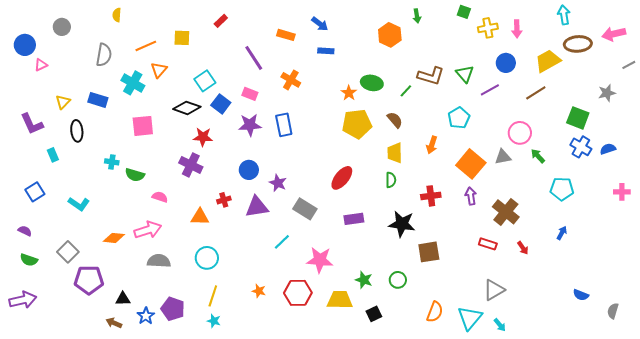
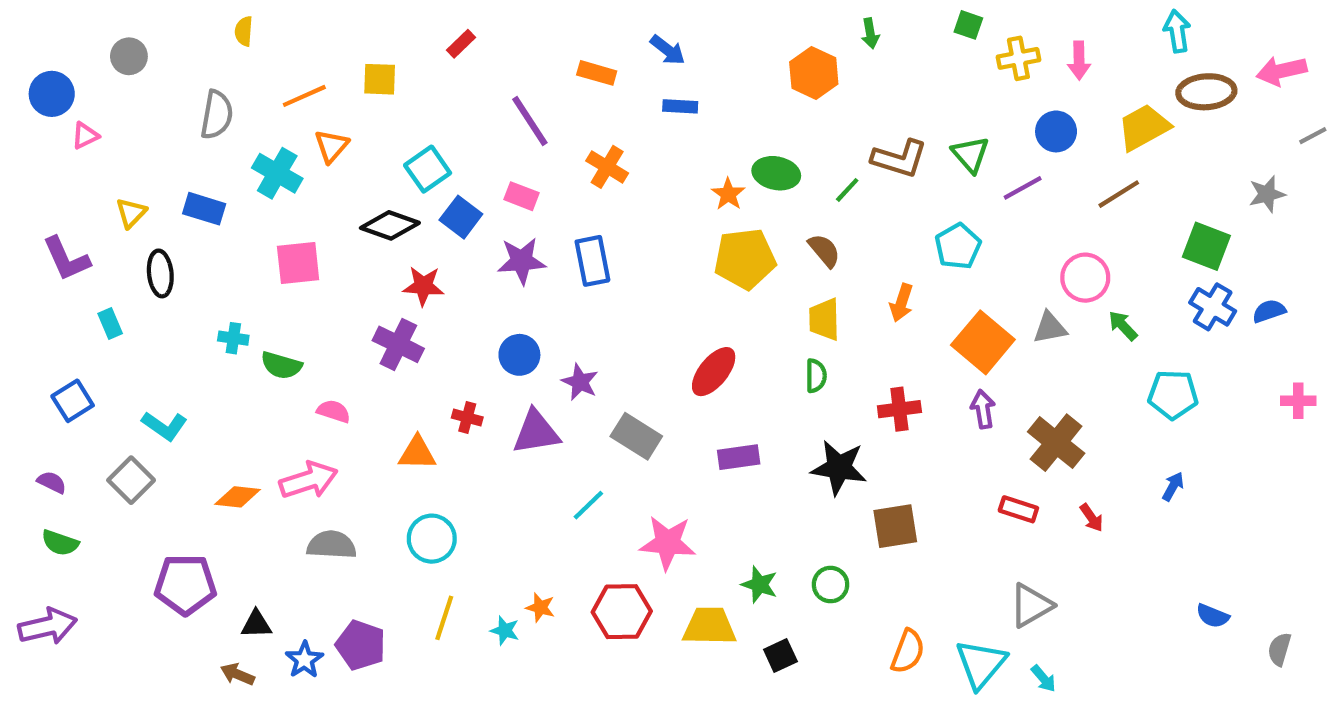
red cross: (224, 200) -> (467, 417), turned 32
gray square: (68, 252) -> (131, 480), moved
cyan star: (214, 321) -> (505, 630), moved

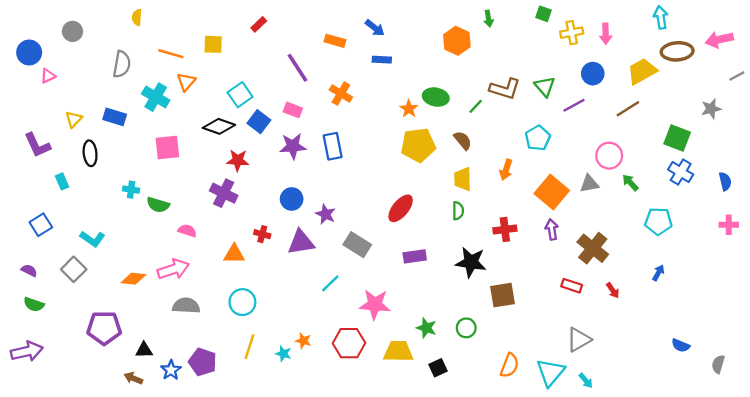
orange line: (304, 96) -> (171, 54), turned 40
blue semicircle: (1269, 311) -> (725, 181), moved, turned 96

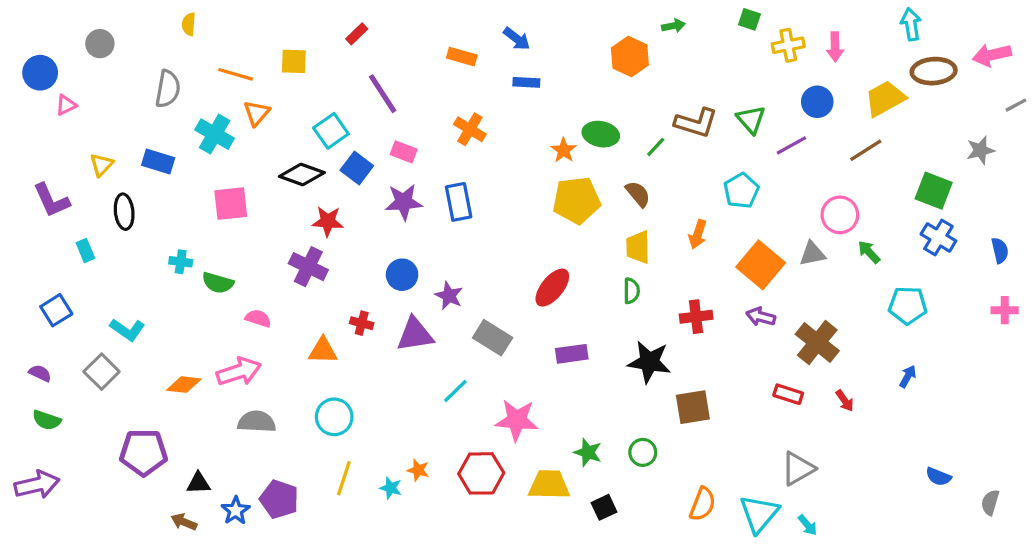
green arrow: (488, 19) -> (673, 26), turned -91
purple line: (297, 68) -> (383, 94), moved
purple arrow: (552, 229) -> (761, 317), turned -66

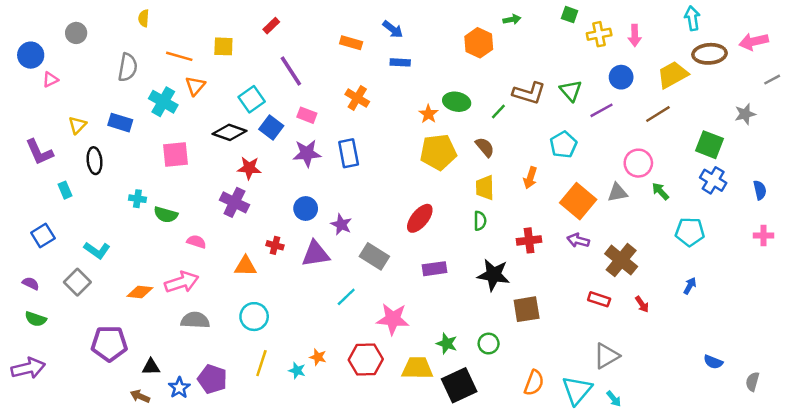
black square: (604, 507) -> (459, 385), size x1.8

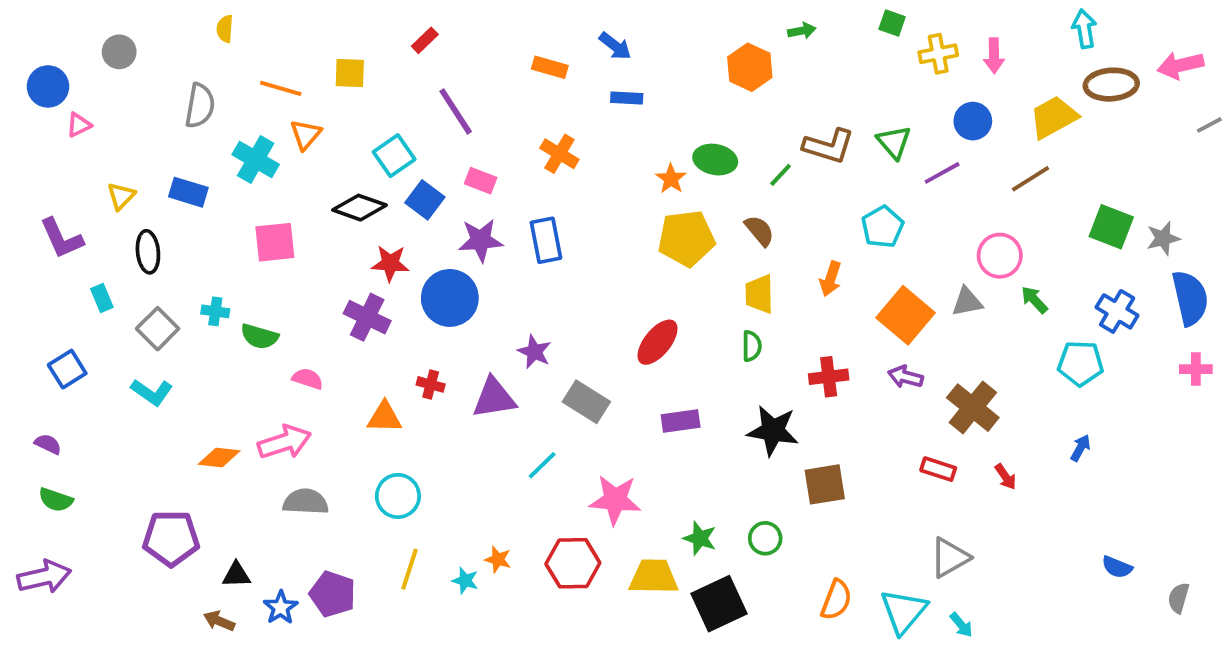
gray star: (745, 114) -> (1163, 238), moved
blue cross: (713, 180) -> (1117, 311), moved
blue semicircle: (760, 190) -> (1190, 298), size x1.8
blue circle: (306, 209) -> (450, 298), moved, size x1.5
gray square: (77, 282) -> (158, 329), moved

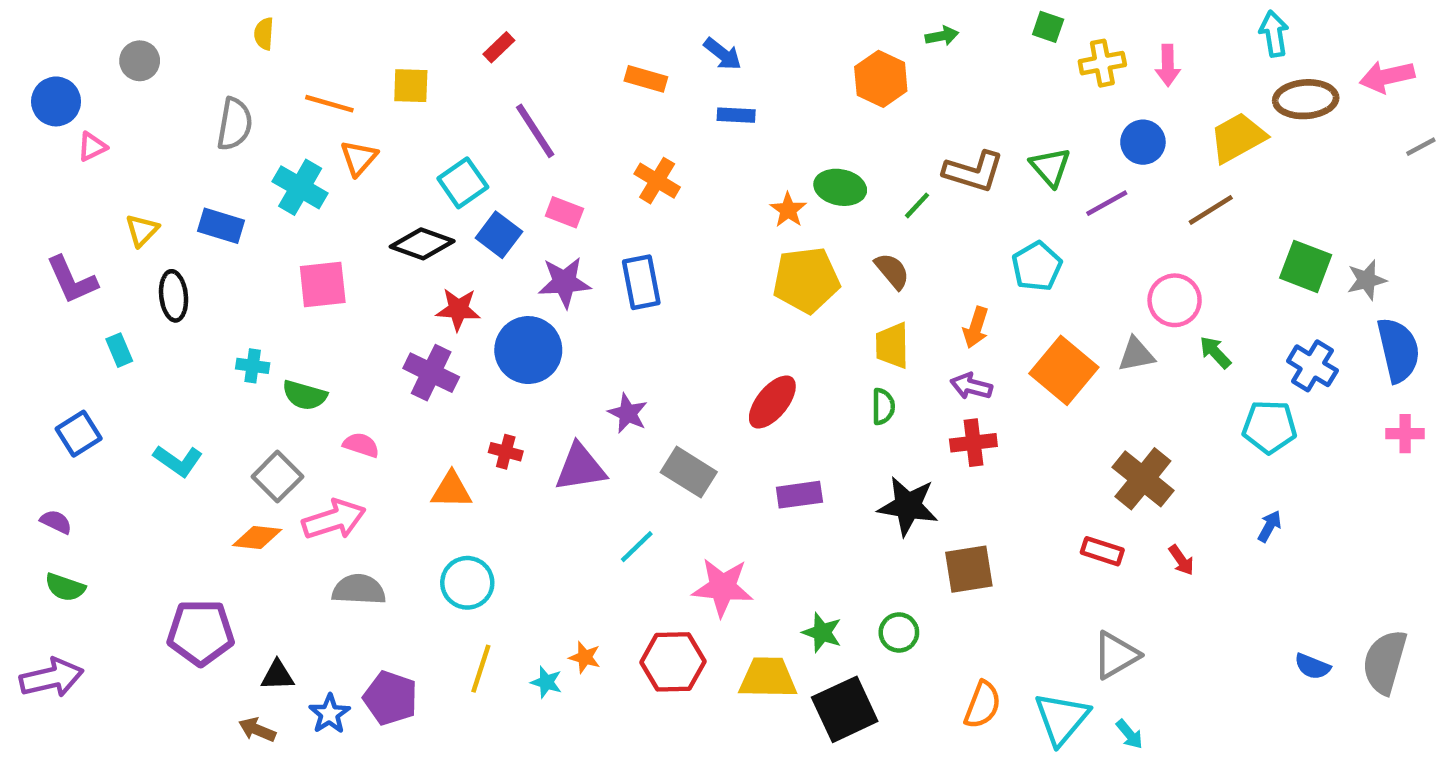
gray square: (158, 329) -> (277, 477), moved
purple arrow: (906, 377) -> (971, 386), moved
gray semicircle: (1179, 598) -> (1385, 662), moved, size x1.8

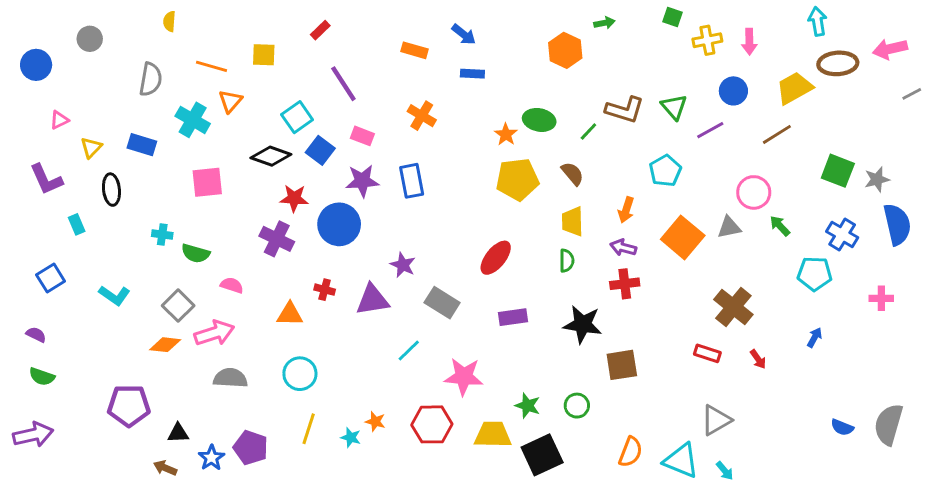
pink triangle: (92, 147) -> (59, 120), moved
pink cross: (1405, 434) -> (881, 298), moved
cyan triangle: (1062, 718) -> (681, 461), turned -48

